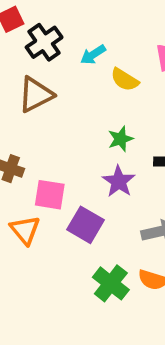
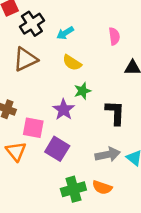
yellow semicircle: (125, 80) -> (72, 63), moved
purple star: (119, 181) -> (64, 110), moved
green cross: (111, 283) -> (73, 189), turned 35

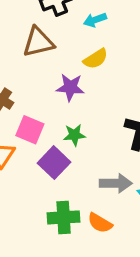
yellow semicircle: (72, 63) -> (96, 59), turned -78
green star: (82, 91) -> (74, 135), moved
purple star: (64, 110) -> (70, 87), moved, turned 30

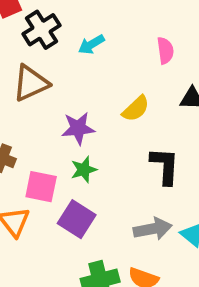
yellow semicircle: (96, 59) -> (136, 109), moved
green star: (74, 135) -> (84, 170), moved

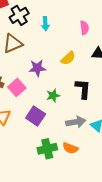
cyan arrow: (91, 44) -> (45, 24), turned -64
green star: (84, 170) -> (53, 96), moved
pink square: (41, 187) -> (17, 87), moved, turned 36

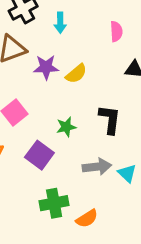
yellow semicircle: (68, 58) -> (76, 74), moved
purple star: (37, 68) -> (46, 67), moved
orange semicircle: (70, 148) -> (87, 218), moved, turned -56

